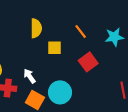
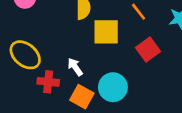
yellow square: (55, 48) -> (106, 32), size x1.5

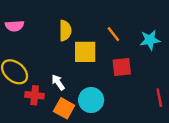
red square: (148, 49) -> (122, 67), turned 30

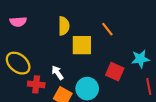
cyan star: (150, 40) -> (140, 59), moved
red square: (122, 67) -> (115, 72), moved, turned 30

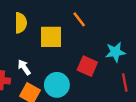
yellow semicircle: (64, 26) -> (21, 23), moved

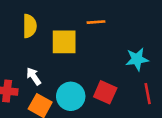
orange line: (79, 19) -> (96, 22), turned -56
red square: (87, 66) -> (105, 92), moved

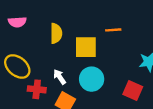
red square: (105, 92) -> (133, 90), moved
cyan circle: (71, 96) -> (92, 79), moved

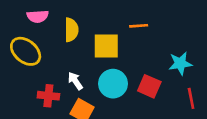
pink semicircle: (17, 22) -> (38, 16), moved
yellow ellipse: (17, 66) -> (26, 51), moved
red square: (133, 90) -> (149, 86), moved

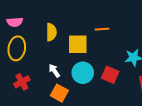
pink semicircle: (38, 16) -> (15, 22), moved
yellow ellipse: (26, 51) -> (17, 48), turned 60
red cross: (48, 96) -> (22, 82), moved, turned -35

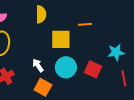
yellow semicircle: (51, 32) -> (41, 14), moved

